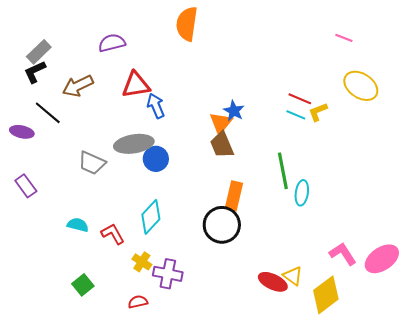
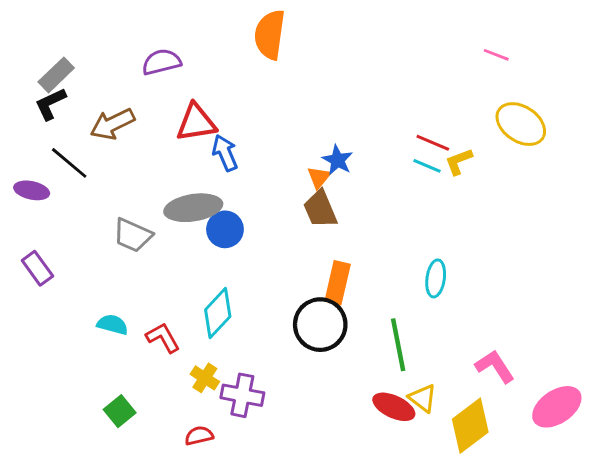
orange triangle: (221, 123) -> (319, 177), size x0.7
green line: (283, 171) -> (398, 345), moved
pink ellipse: (382, 259) -> (557, 407), moved

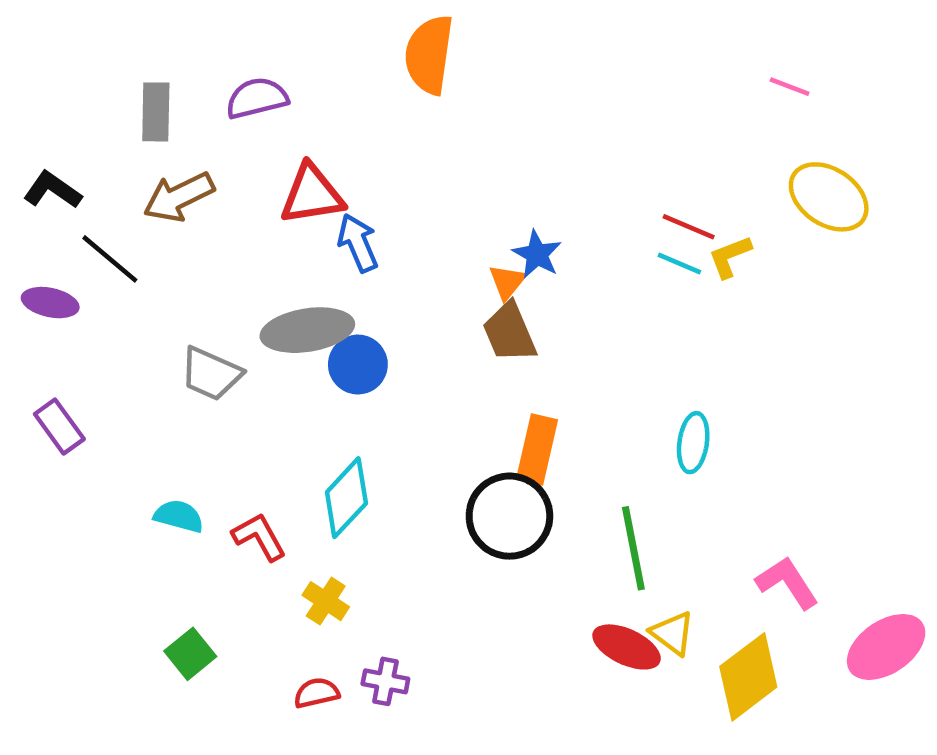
gray rectangle: (56, 75) -> (156, 112), moved, turned -45
black L-shape: (50, 104) -> (52, 190), moved, turned 60
purple cross: (242, 395) -> (385, 681), moved, size x0.7

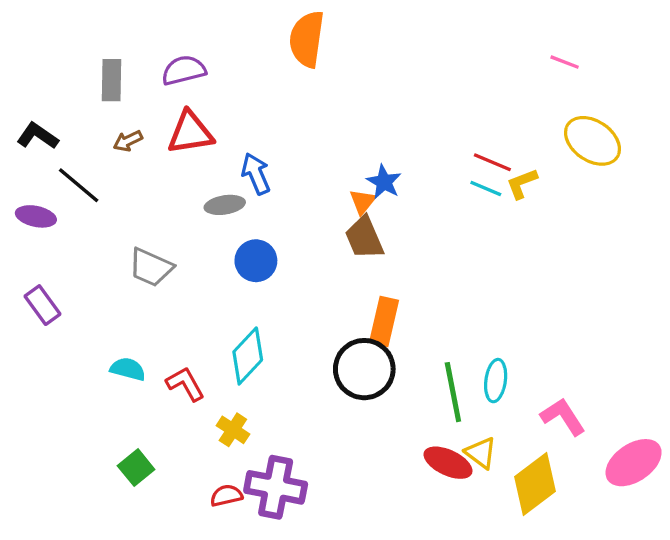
red triangle: (312, 195) -> (190, 133), moved
brown arrow: (179, 197) -> (128, 141), size x0.6
gray ellipse: (307, 330) -> (225, 205), moved, size x0.6
cyan ellipse: (693, 443) -> (496, 381), moved
purple cross: (385, 681) -> (276, 487), size x1.8

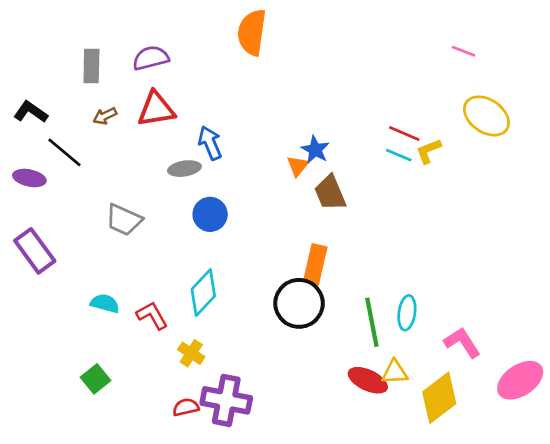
brown trapezoid: (364, 238) -> (330, 193), moved
purple rectangle: (42, 305) -> (35, 251), size x1.4
yellow triangle: (481, 453) -> (395, 372), turned -40
green square: (136, 468) -> (95, 379), moved

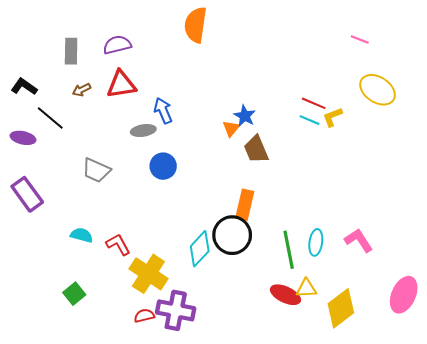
cyan diamond: (203, 293) -> (200, 249), moved
pink L-shape: (462, 342) -> (359, 240), moved
yellow cross: (191, 353) -> (148, 274), size x1.8
pink ellipse: (520, 380) -> (404, 295), turned -32

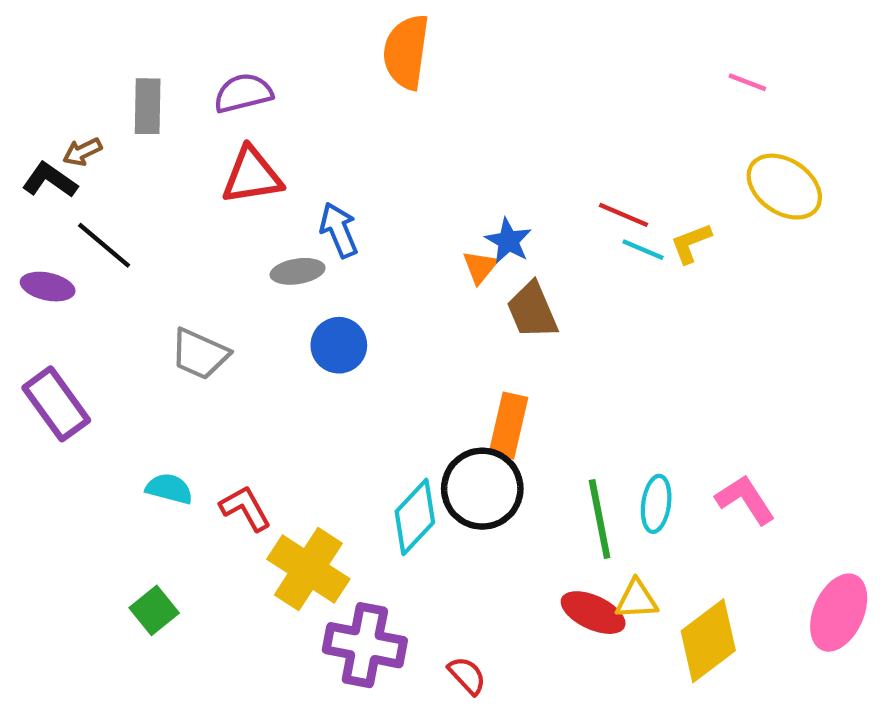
brown arrow: (82, 90) -> (82, 152), moved
red line: (314, 103) -> (624, 215), moved
red semicircle: (144, 316) -> (467, 676), moved, turned 60

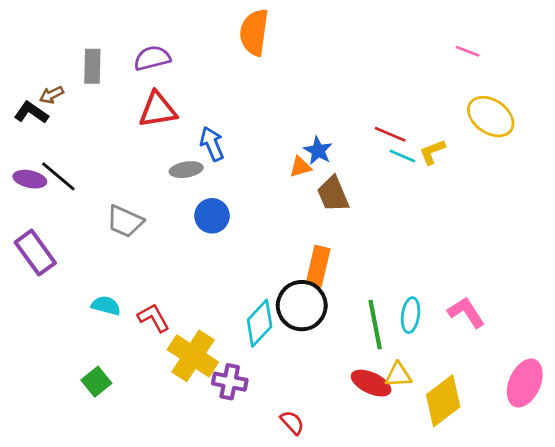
black line: (104, 245) -> (58, 176), moved
orange triangle: (480, 267) -> (300, 167), turned 35
purple cross: (365, 645) -> (230, 382), moved, size x0.7

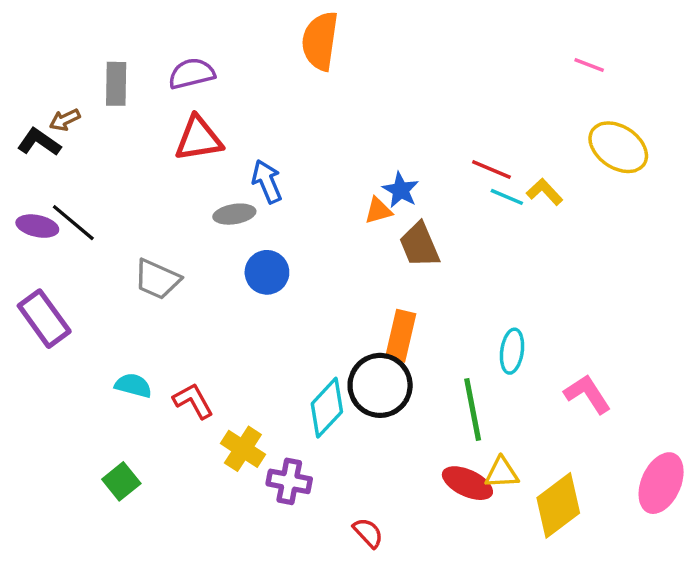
yellow L-shape: (432, 152) -> (545, 192), turned 68
cyan ellipse: (411, 315) -> (512, 351), moved
yellow cross: (193, 356) -> (243, 449), size x0.7

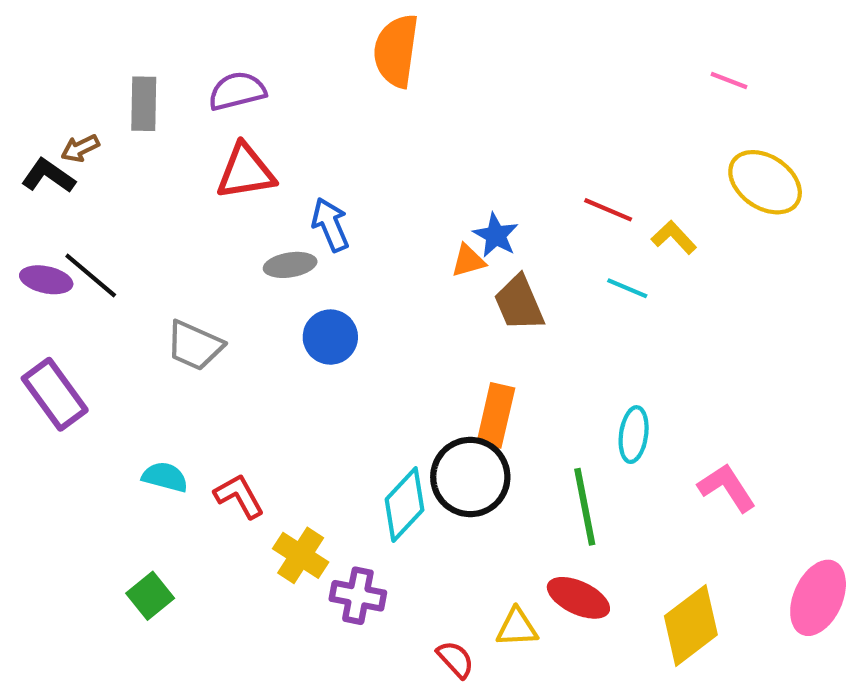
cyan line: (507, 197) -> (627, 288), moved
yellow triangle: (502, 473) -> (517, 628), moved

